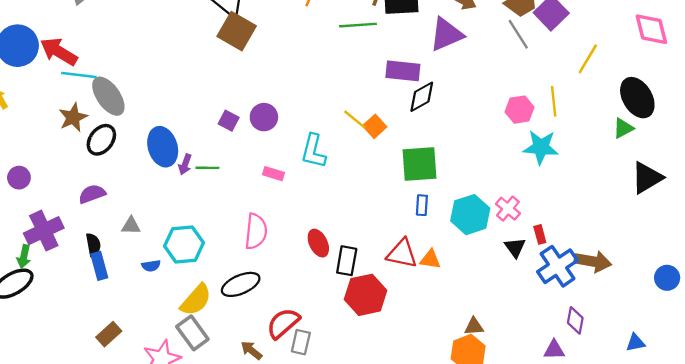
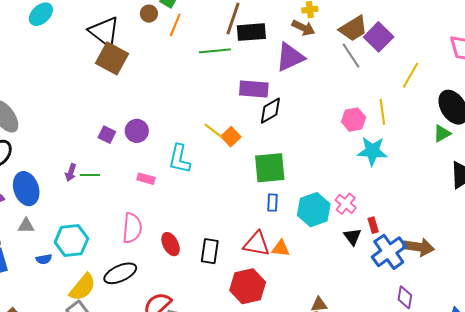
blue ellipse: (163, 147) -> (26, 189), moved
red ellipse: (318, 243) -> (171, 244), moved
red hexagon: (366, 295) -> (248, 286), moved

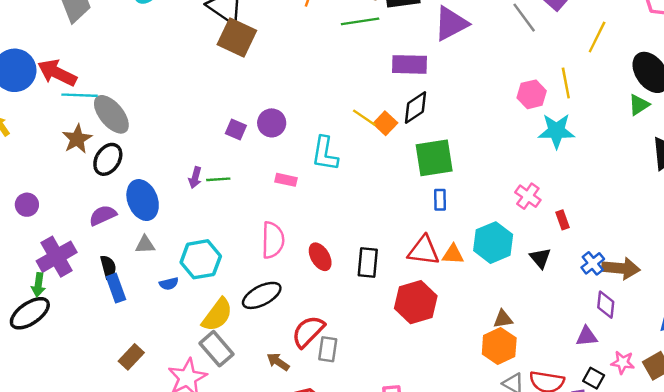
black diamond: (270, 111) -> (415, 107), moved
cyan hexagon: (314, 210) -> (493, 243), moved
black triangle: (352, 237) -> (540, 258), moved
brown arrow: (419, 247) -> (621, 268), moved
blue cross: (389, 252) -> (593, 263), moved, size x0.6

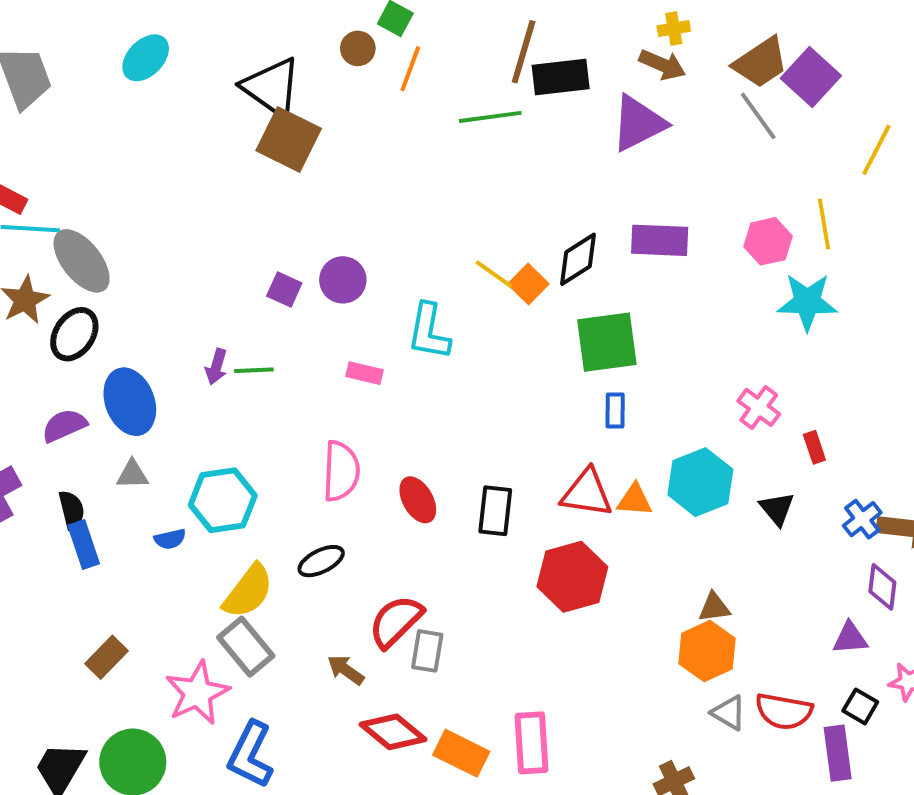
purple rectangle: (410, 64) -> (660, 240), moved
black ellipse: (262, 295) -> (321, 561), size x0.7

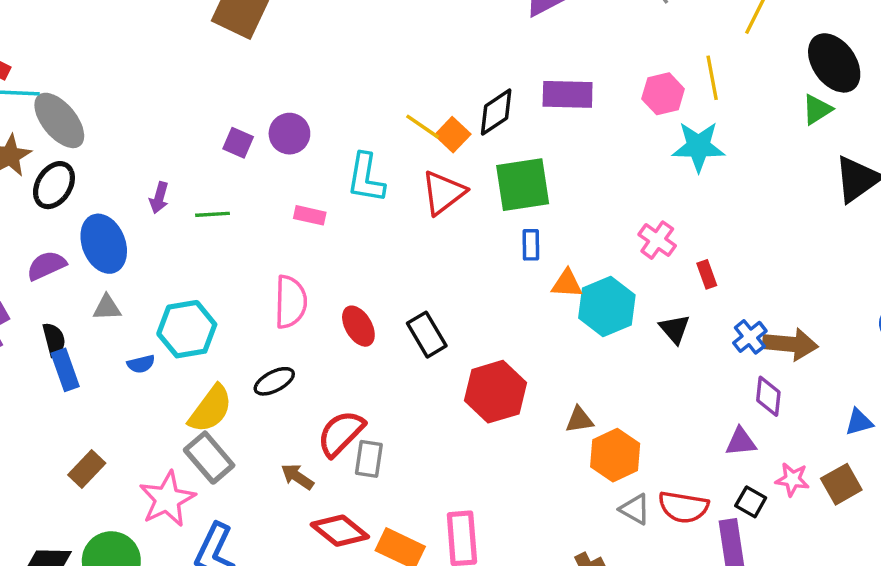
purple arrow: (216, 367) -> (159, 198), moved
red triangle: (587, 493) -> (443, 193), moved, turned -45
orange triangle: (635, 500) -> (567, 284), moved
black rectangle: (495, 511) -> (427, 335), turned -36
brown triangle: (714, 607) -> (579, 420), moved

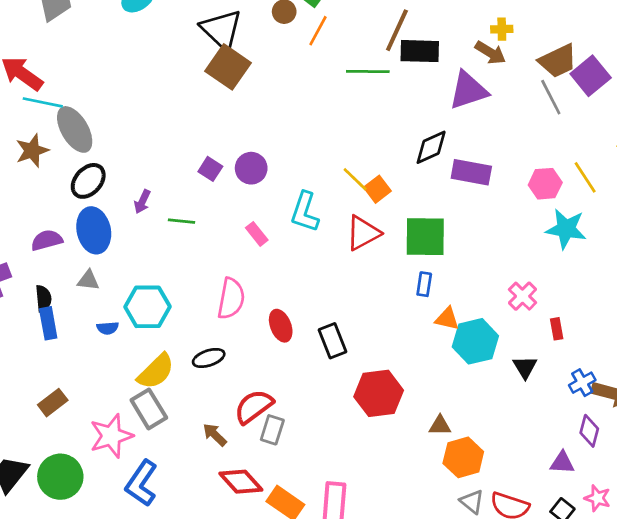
yellow line: (712, 78) -> (585, 177), turned -32
black diamond: (496, 112) -> (431, 147), moved
black ellipse: (54, 185) -> (88, 181), moved
pink rectangle: (310, 215) -> (257, 234), turned 30

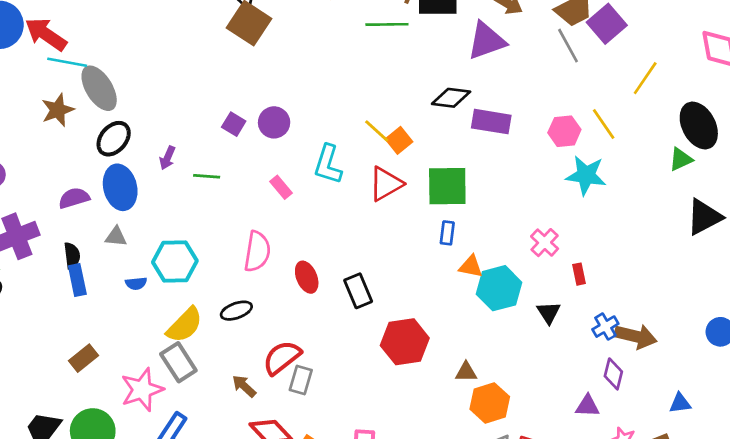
black diamond: (431, 147) -> (451, 98), turned 33

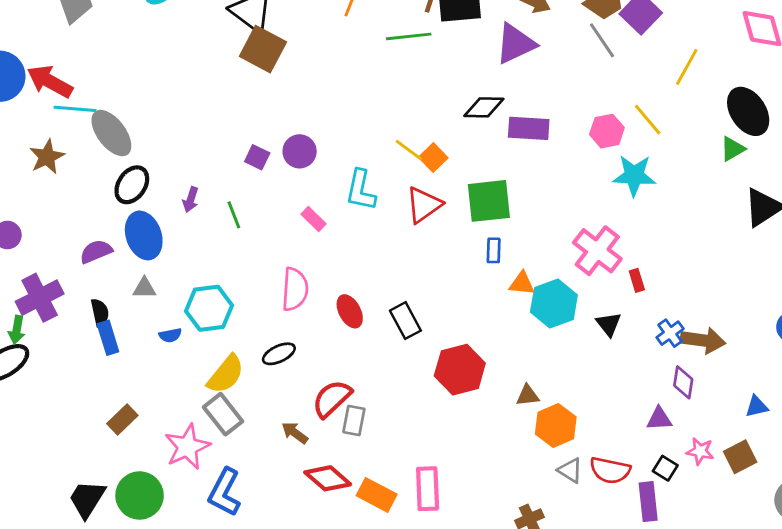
brown star: (58, 110) -> (47, 157), moved
green line: (207, 176) -> (234, 215), turned 70
pink cross: (545, 243) -> (597, 251), size x1.6

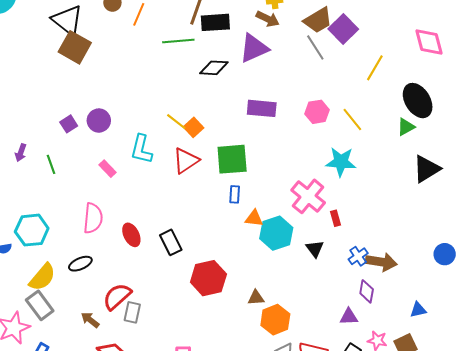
black diamond: (484, 107) -> (214, 68), moved
yellow line: (648, 120) -> (352, 119), moved
purple square: (257, 157) -> (69, 124), turned 30
cyan star: (634, 175) -> (341, 162), moved

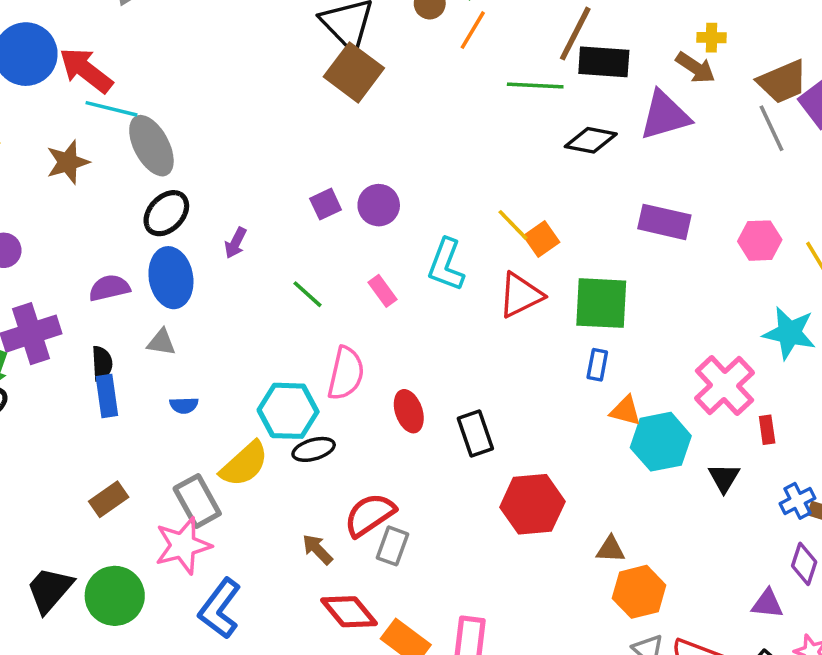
green line: (51, 164) -> (307, 294), moved, turned -36
cyan hexagon: (32, 230) -> (288, 411), moved
gray rectangle: (40, 305) -> (197, 501), moved

